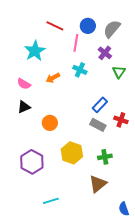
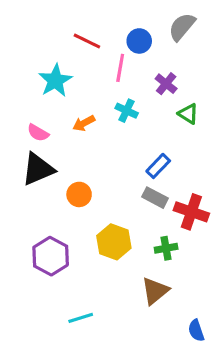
gray semicircle: (112, 29) -> (182, 27), moved
green triangle: (119, 72) -> (188, 114), turned -32
black triangle: (24, 107) -> (38, 169), size x1.6
red cross: (121, 120) -> (191, 212), moved, size x1.5

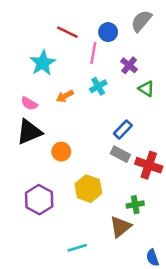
cyan cross: (127, 111) -> (98, 86), turned 35
green cross: (166, 248) -> (135, 205), moved
cyan line: (81, 318) -> (77, 248), moved

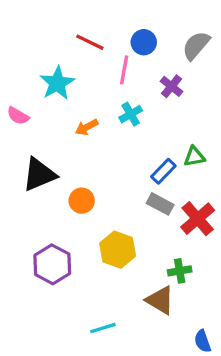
gray semicircle: (141, 21) -> (196, 45), moved
green triangle: (146, 89) -> (194, 157), moved, turned -42
pink semicircle: (29, 104) -> (18, 116), moved
red cross: (149, 165) -> (198, 219), turned 30
brown triangle: (120, 227) -> (160, 300), turned -50

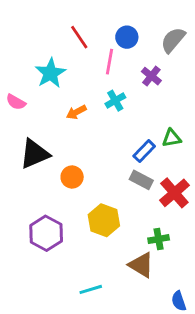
red line: (90, 42) -> (79, 37), turned 30

